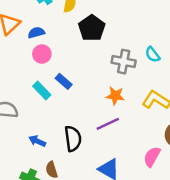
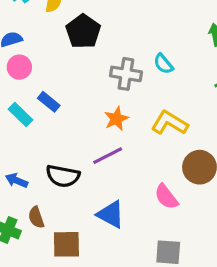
orange star: (115, 96) -> (116, 119), turned -30
black semicircle: (73, 139) -> (63, 176), turned 110
pink semicircle: (152, 157) -> (166, 197), turned -65

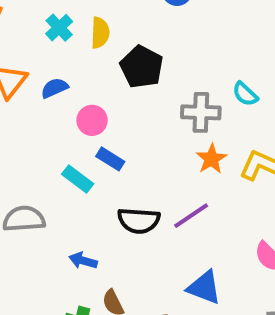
pink circle: (19, 67) -> (92, 120), moved
orange star: (116, 119) -> (211, 159), moved
black semicircle: (63, 176) -> (139, 221), moved

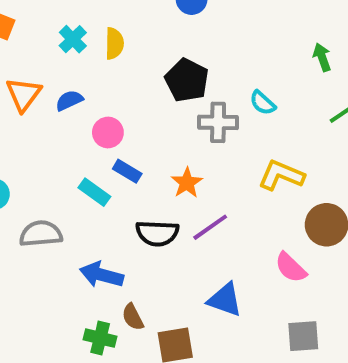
black pentagon: (142, 67) -> (187, 80), moved
orange star: (211, 159) -> (187, 183), moved
blue arrow: (83, 261) -> (102, 275), size x1.5

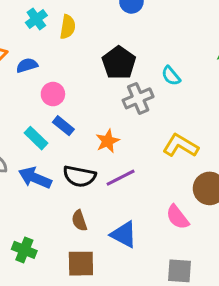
cyan semicircle: (263, 103) -> (171, 76), moved
gray cross: (218, 122) -> (138, 98), turned -32
blue arrow: (102, 275) -> (35, 178), moved
brown semicircle: (133, 317) -> (79, 221), moved

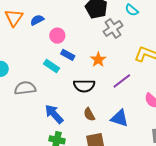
blue arrow: (35, 178) -> (54, 114), moved, turned 35
purple line: (121, 178) -> (122, 81), moved

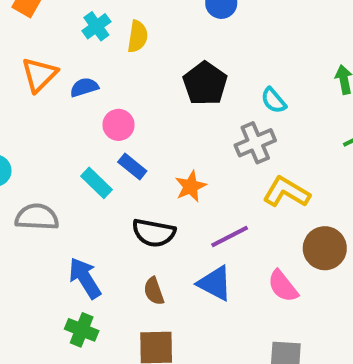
gray cross: (113, 28) -> (255, 143), moved
blue triangle: (120, 118) -> (215, 283), moved

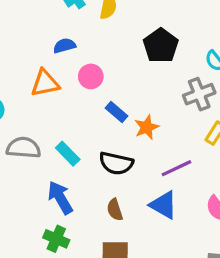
orange triangle: (39, 75) -> (45, 83), moved, turned 32
blue rectangle: (132, 166) -> (117, 112), moved
cyan rectangle: (97, 183) -> (68, 154), moved

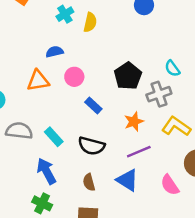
black pentagon: (161, 46) -> (128, 76), moved
orange star: (147, 127) -> (134, 122), moved

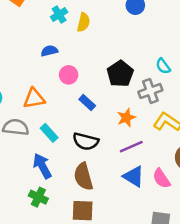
orange triangle: (38, 81) -> (34, 98), moved
blue triangle: (127, 180) -> (134, 176), moved
brown semicircle: (89, 182) -> (83, 177), size x1.6

